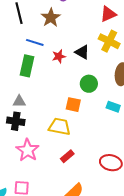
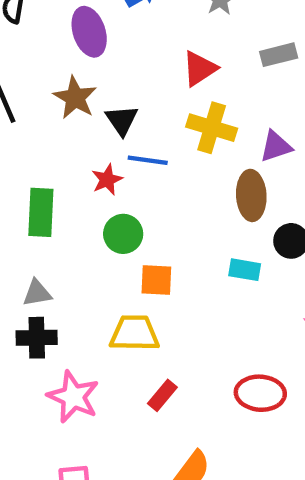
blue line: (35, 42) -> (148, 160), moved
black triangle: (82, 52) -> (122, 120), moved, turned 35
green circle: (89, 84) -> (123, 234), moved

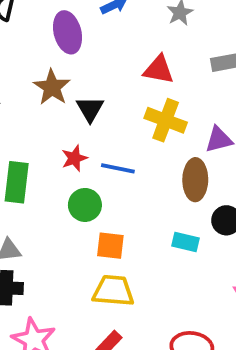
red triangle: (200, 69) -> (159, 70), turned 40
blue line: (148, 160) -> (118, 168), moved
yellow trapezoid: (134, 333) -> (113, 291), moved

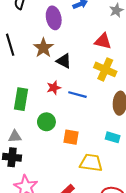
black triangle: (90, 109) -> (64, 61), turned -35
green circle: (85, 205) -> (46, 122), moved
yellow trapezoid: (113, 291) -> (91, 163), moved

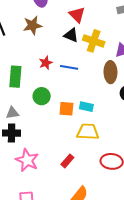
red triangle: (103, 41) -> (77, 15), moved, turned 36
brown star: (43, 48) -> (32, 25), turned 30
black triangle: (64, 61) -> (71, 35), moved
cyan rectangle: (113, 137) -> (86, 107), moved

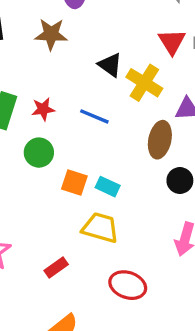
red triangle: (77, 15) -> (172, 42), moved
red star: (46, 63) -> (43, 109), moved

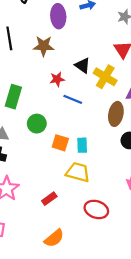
red star: (43, 109) -> (57, 79), moved
cyan rectangle: (108, 187) -> (82, 145), turned 64

